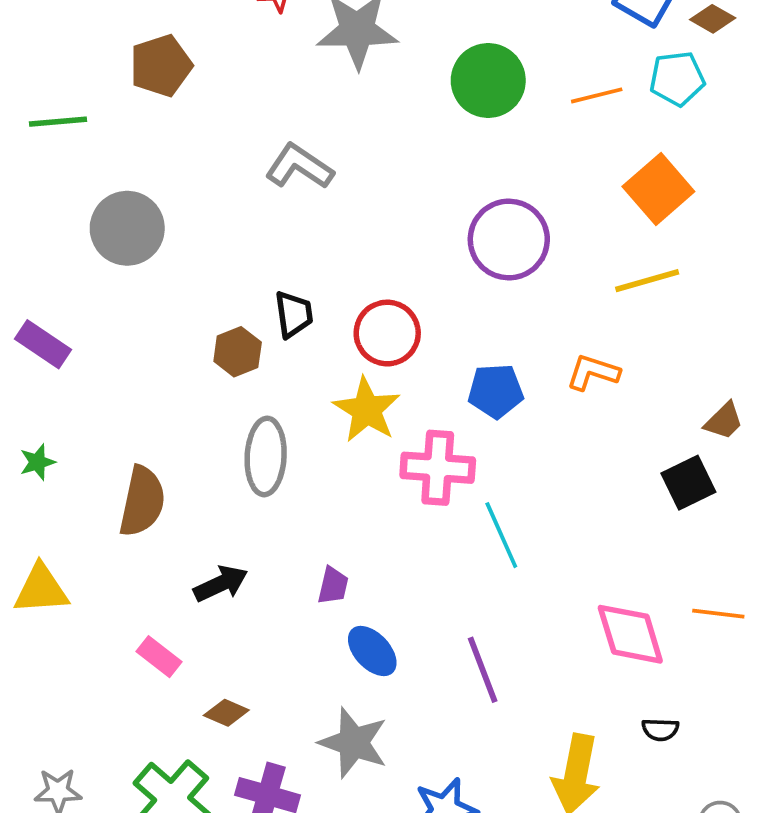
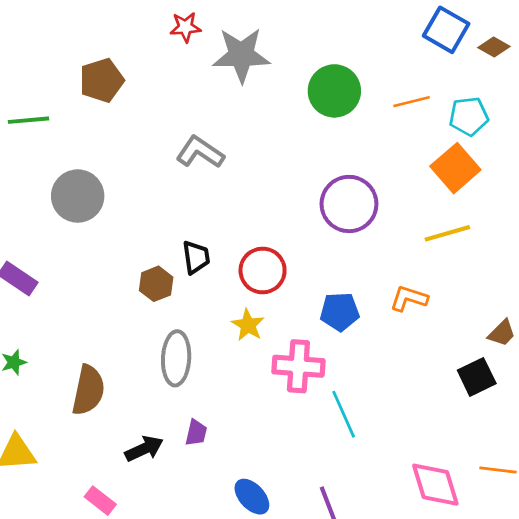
cyan pentagon: (677, 79) -> (469, 116), moved
yellow star: (367, 410) -> (248, 325), size x0.7
purple trapezoid: (333, 586) -> (196, 433), moved

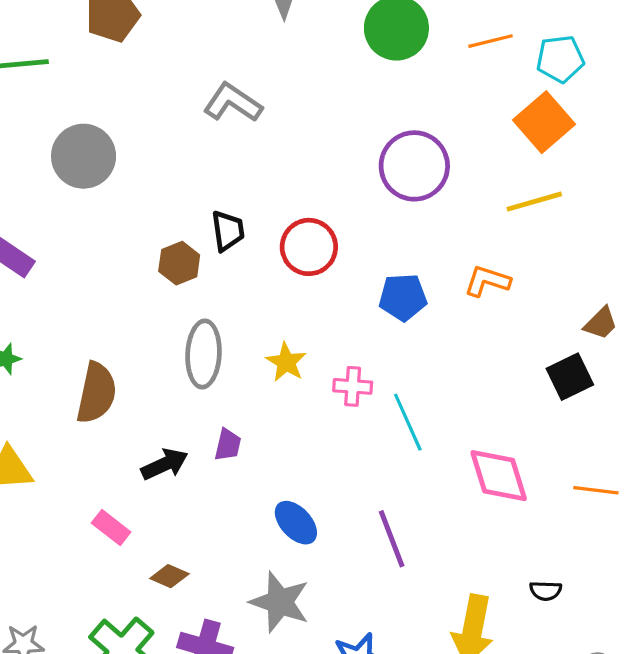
yellow star: (248, 325) -> (286, 362), moved
pink cross: (298, 366) -> (353, 386), moved, size x0.6
pink diamond: (435, 485) -> (499, 476), moved

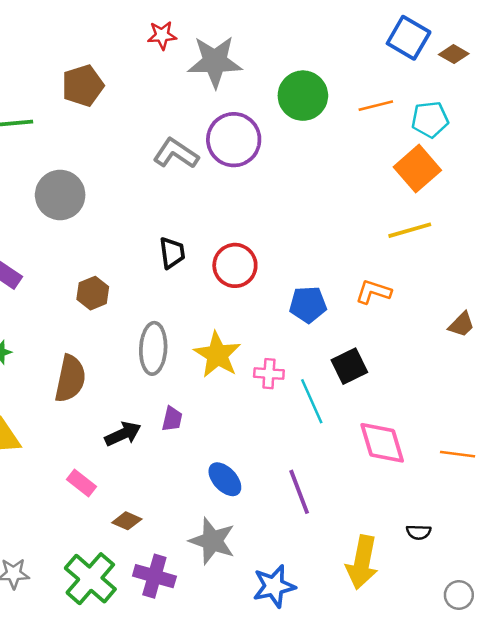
purple circle: (414, 166) -> (234, 140), moved
brown hexagon: (179, 263) -> (93, 293), moved
yellow star: (286, 362) -> (217, 355), size x1.5
black square: (570, 377) -> (349, 366), moved

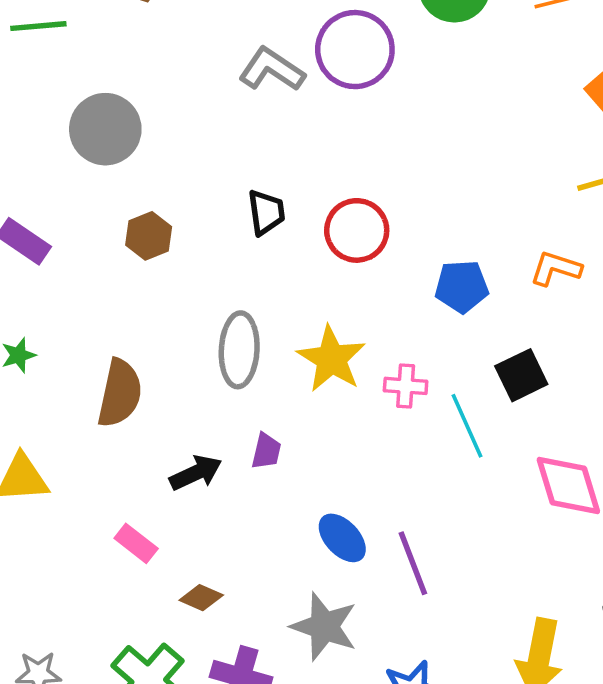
brown hexagon: (93, 293) -> (149, 236), moved
purple line: (299, 492) -> (413, 563), moved

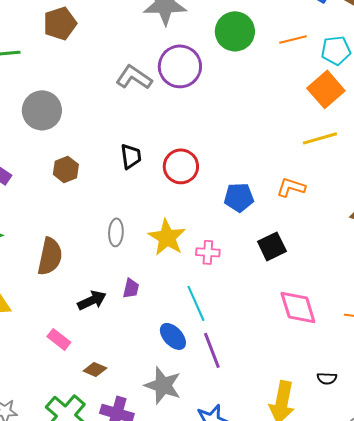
gray ellipse: (239, 350) -> (116, 232), size x0.7
cyan line: (467, 426) -> (196, 303), moved

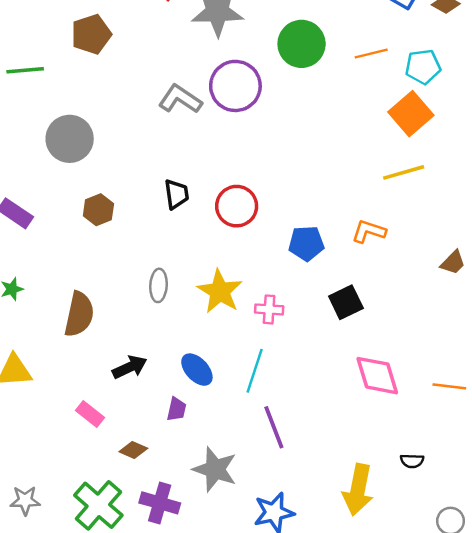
purple trapezoid: (131, 288) -> (177, 409), moved
cyan line: (196, 303) -> (255, 371), turned 42
blue ellipse: (173, 336) -> (197, 370), moved

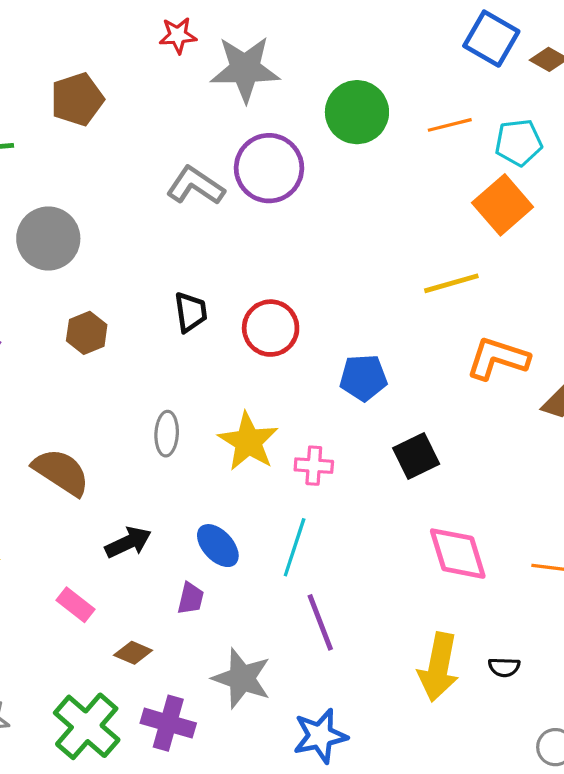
yellow line: (404, 172) -> (451, 283), moved
orange L-shape: (369, 231) -> (498, 358), moved, size x1.4
brown semicircle: (79, 314) -> (61, 472), turned -69
yellow arrow: (358, 490) -> (439, 667), moved

